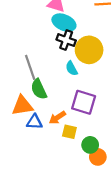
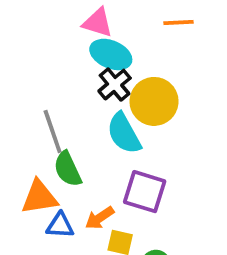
black cross: (66, 40) -> (115, 85), turned 30
cyan semicircle: (72, 68) -> (124, 133), size x1.6

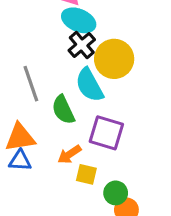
green semicircle: (68, 169) -> (63, 110), moved
blue triangle: (60, 225) -> (20, 161), moved

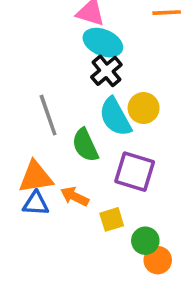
yellow circle: (114, 59) -> (144, 108), moved, size x0.7
orange arrow: (69, 154) -> (75, 196), moved, turned 60
yellow square: (86, 174) -> (112, 219), turned -30

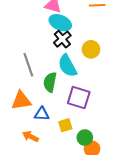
yellow circle: (144, 108) -> (91, 49), moved
green semicircle: (85, 145) -> (50, 82), turned 36
orange arrow: (75, 196) -> (30, 137), moved
blue triangle: (36, 204) -> (42, 114), moved

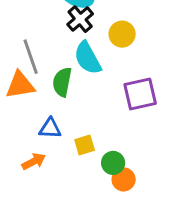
purple square: (79, 98) -> (140, 94), moved, turned -30
orange triangle: (21, 101) -> (20, 85), moved
orange arrow: (30, 137) -> (34, 161), turned 126

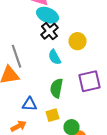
cyan semicircle: (88, 58) -> (54, 57), size x0.7
green semicircle: (62, 82) -> (56, 88), moved

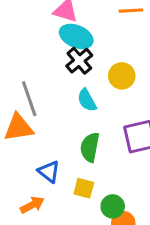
blue triangle: (30, 104) -> (49, 172), turned 35
yellow square: (52, 115) -> (84, 188), turned 32

